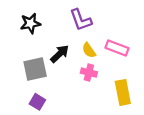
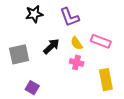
black star: (30, 23) -> (34, 14), moved
gray square: (35, 69) -> (19, 54), moved

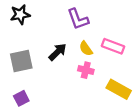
black star: (34, 14) -> (20, 15), moved
yellow rectangle: (106, 80) -> (119, 89), turned -50
purple square: (32, 88) -> (21, 98), moved, turned 32

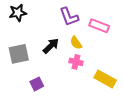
pink rectangle: (113, 46) -> (99, 26), moved
purple square: (21, 98) -> (37, 84), moved

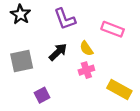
black star: (18, 13) -> (20, 14), turned -30
purple L-shape: (69, 17) -> (65, 19), moved
pink cross: (76, 62) -> (86, 70), turned -32

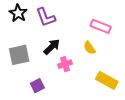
purple L-shape: (65, 19) -> (46, 17), moved
yellow semicircle: (86, 49) -> (89, 48), moved
pink cross: (86, 70) -> (65, 64), moved

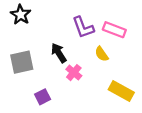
purple L-shape: (46, 17) -> (83, 27), moved
black arrow: (52, 47) -> (59, 53), turned -78
pink cross: (65, 64) -> (74, 73), turned -32

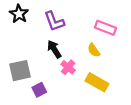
purple L-shape: (83, 27) -> (54, 21), moved
gray square: (22, 62) -> (20, 71), moved
yellow rectangle: (121, 91) -> (97, 82), moved

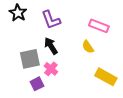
pink cross: (68, 67) -> (51, 69), moved
gray square: (20, 71) -> (30, 59), moved
yellow rectangle: (97, 82) -> (106, 77), moved

